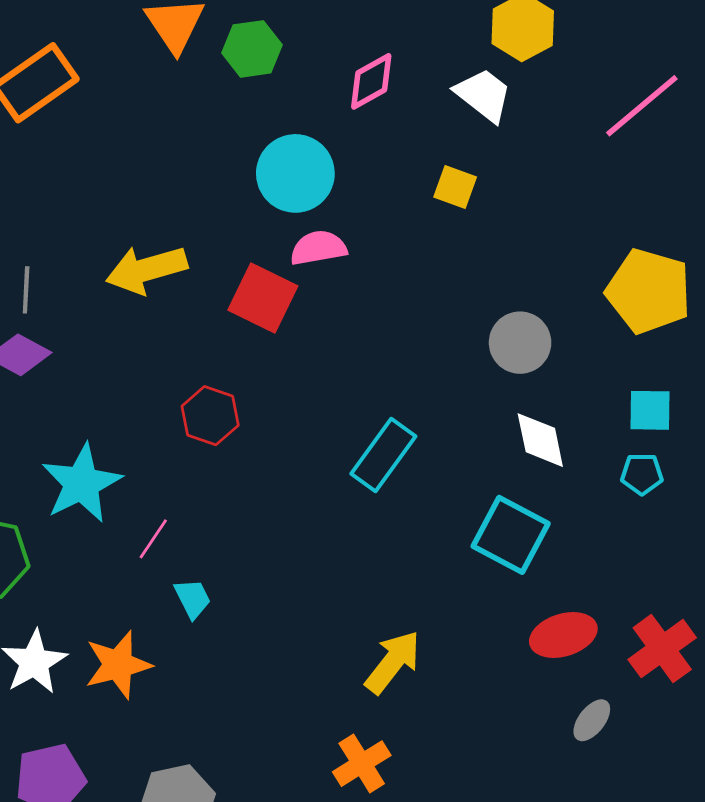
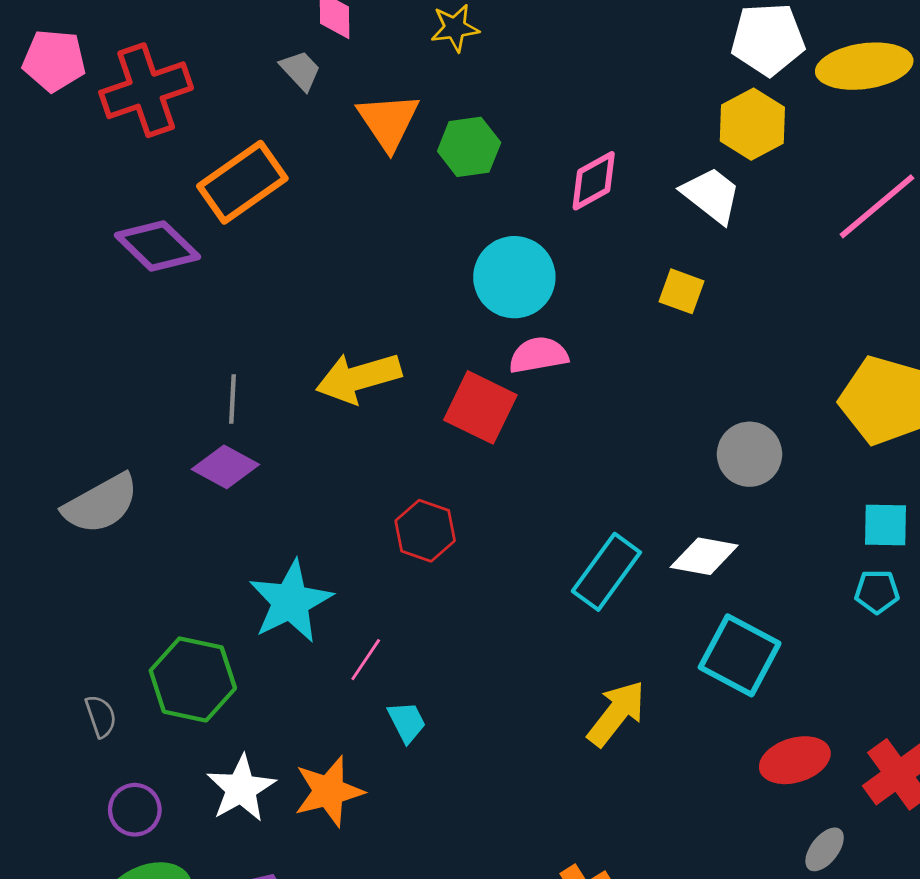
white diamond: (540, 440) -> (704, 556), moved, turned -68
yellow arrow: (393, 662) -> (616, 713), moved

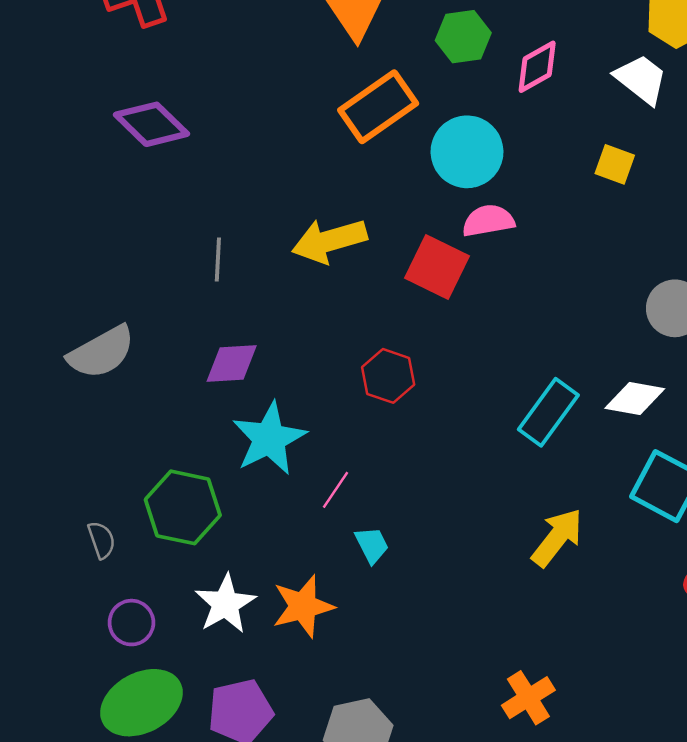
green hexagon: (469, 147) -> (463, 37), moved
orange rectangle: (242, 182) -> (378, 107), moved
purple diamond: (225, 467) -> (232, 363), moved, turned -32

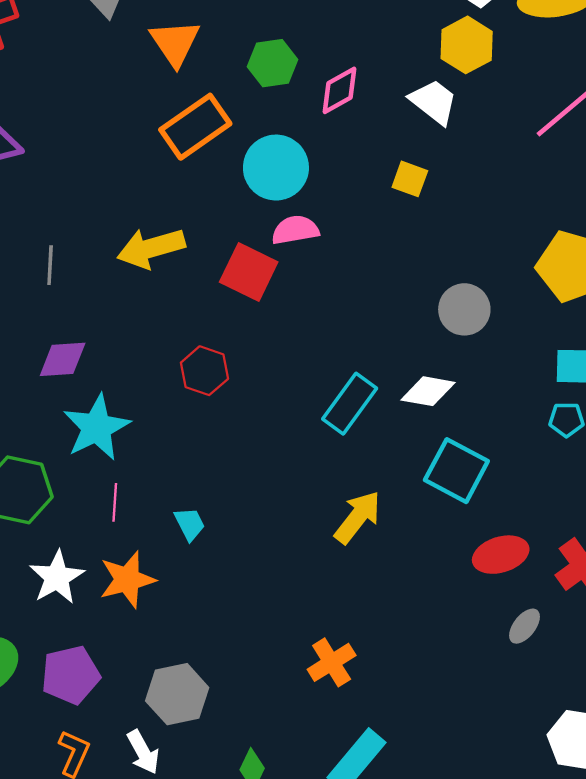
pink line: (336, 490) -> (115, 502), moved, turned -30

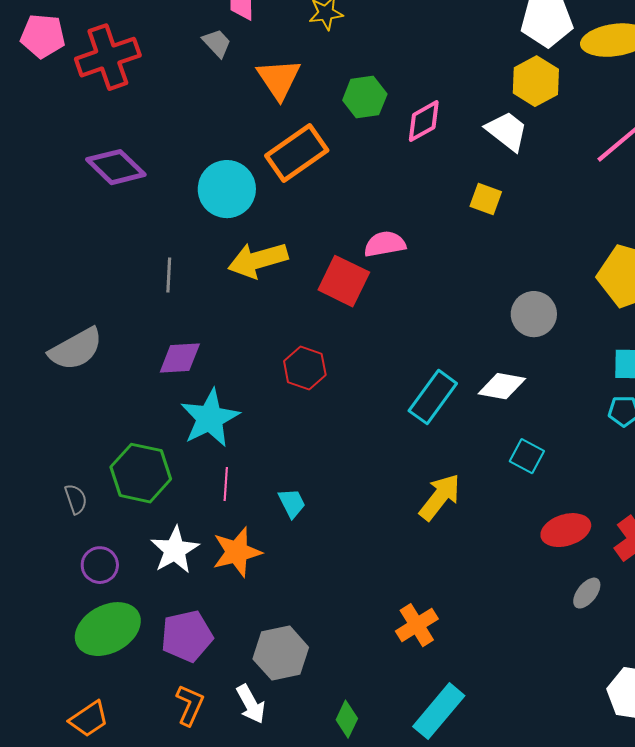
cyan circle: (276, 168) -> (227, 189), moved
cyan square: (456, 471) -> (527, 456), size x0.6

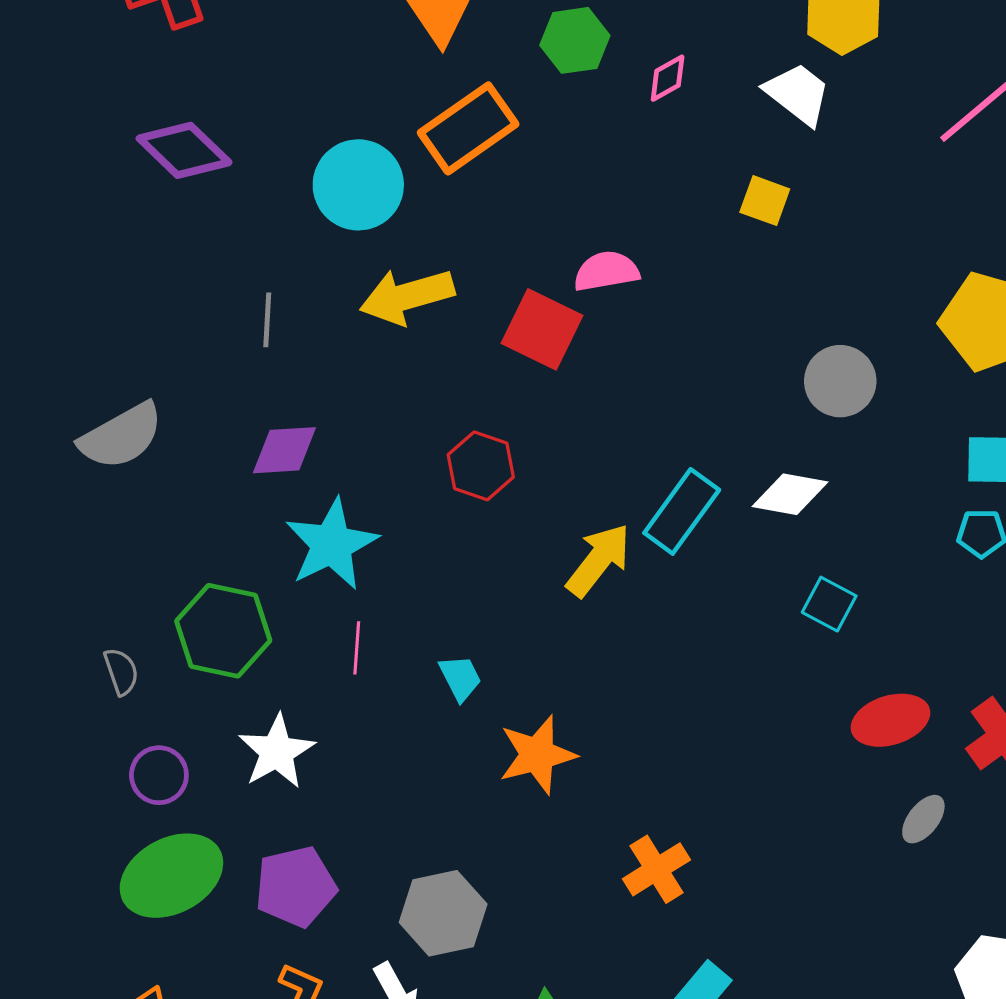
pink diamond: (424, 121) -> (668, 78), size x0.7
yellow arrow: (440, 497) -> (598, 560), moved
orange star: (237, 552) -> (537, 755), moved

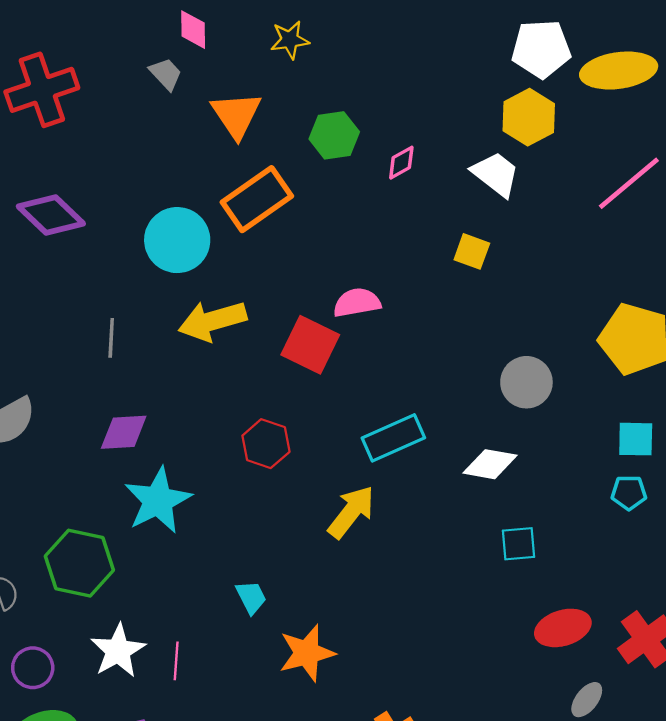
cyan rectangle: (682, 511) -> (393, 438), moved, turned 30
cyan square: (829, 604) -> (518, 544), turned -33
pink line: (357, 648) -> (176, 661), moved

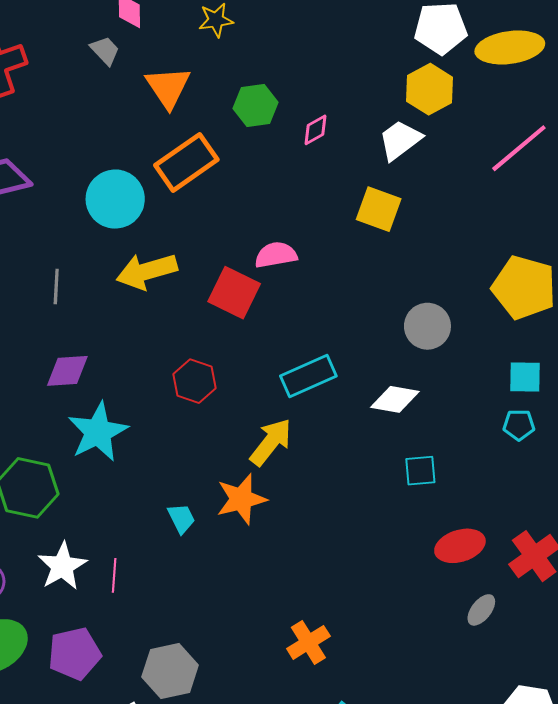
white trapezoid: (496, 174) -> (400, 140), turned -75
yellow square: (472, 251) -> (379, 209), size x1.4
orange star: (307, 653) -> (241, 499), moved

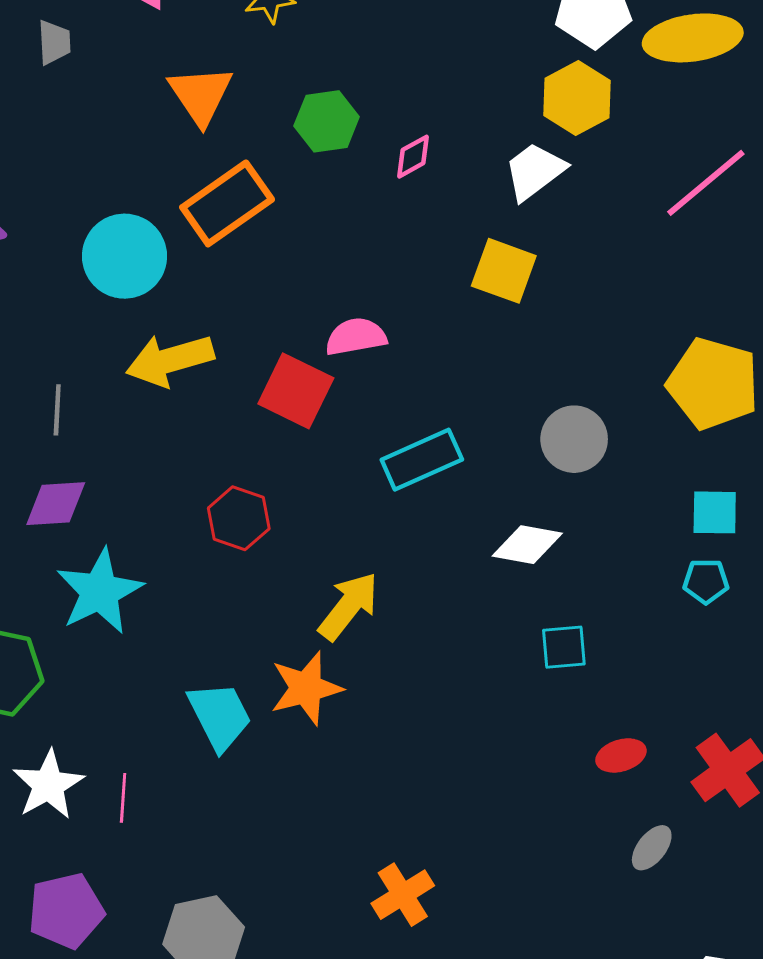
gray trapezoid: (105, 51) -> (54, 42), moved, turned 40
gray line: (56, 286) -> (57, 410), moved
cyan rectangle: (308, 376) -> (422, 460), moved
cyan trapezoid: (181, 518) -> (220, 716), size x1.6
red ellipse: (460, 546) -> (621, 755), size x0.7

